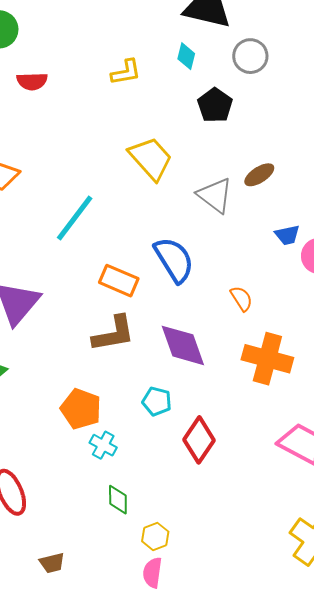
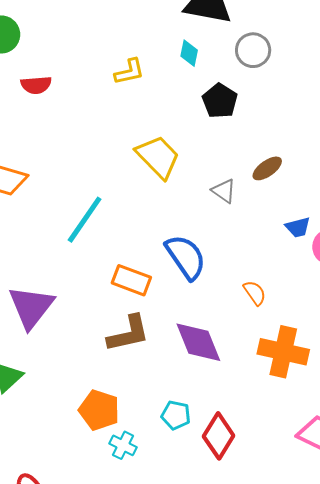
gray triangle: (215, 195) -> (224, 191), size x0.7
cyan pentagon: (157, 401) -> (176, 415), moved

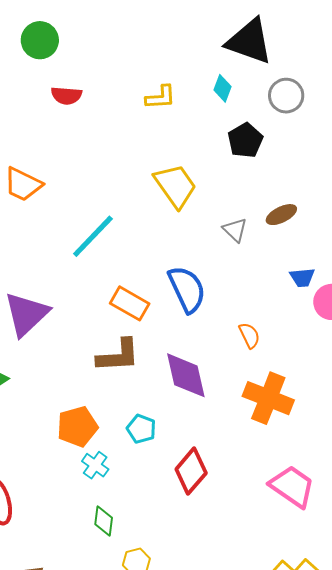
orange pentagon: (99, 410) -> (77, 427), turned 30
cyan pentagon: (176, 415) -> (141, 429), moved

